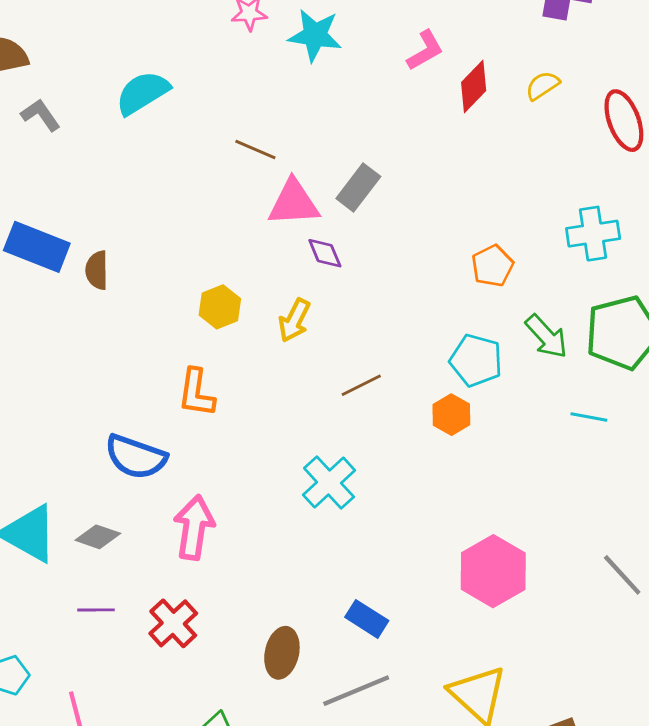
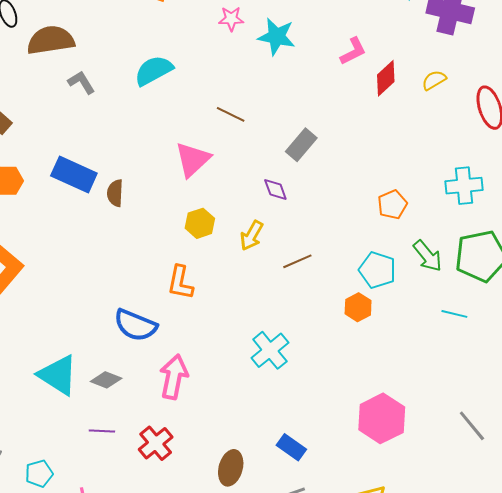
pink triangle: (294, 203) -> (193, 159), moved, turned -42
brown line: (361, 385) -> (297, 261), moved

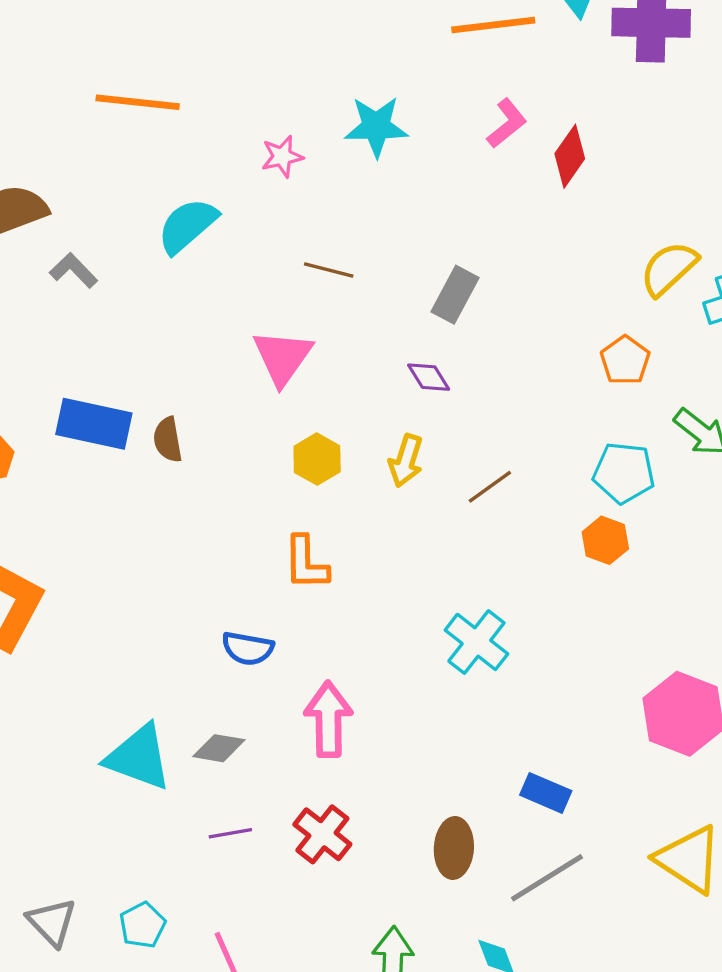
pink star: (231, 19) -> (282, 156), moved
yellow semicircle: (434, 80) -> (669, 268), moved, size x1.5
blue semicircle: (135, 325) -> (248, 648), size x0.7

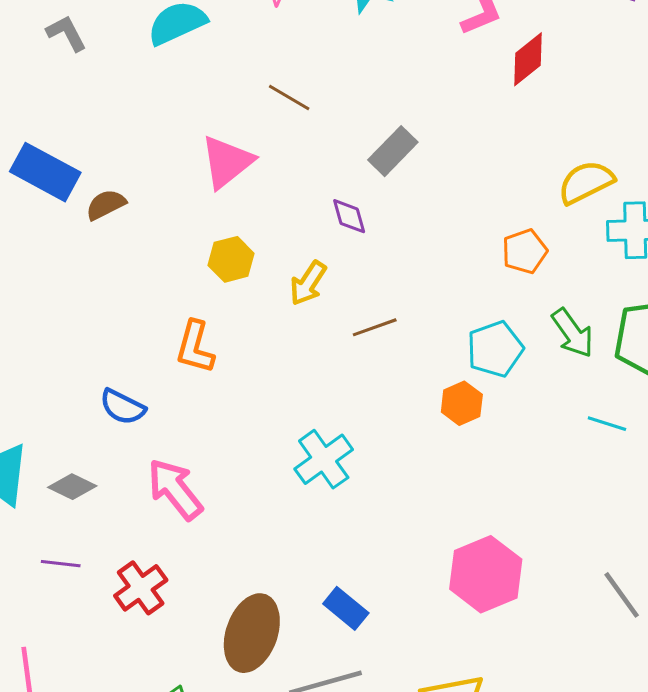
brown semicircle: (168, 440) -> (106, 205), turned 57
cyan pentagon: (624, 473) -> (495, 349), turned 30
pink arrow: (328, 719) -> (175, 489), turned -54
brown ellipse: (454, 848) -> (252, 633), size x1.4

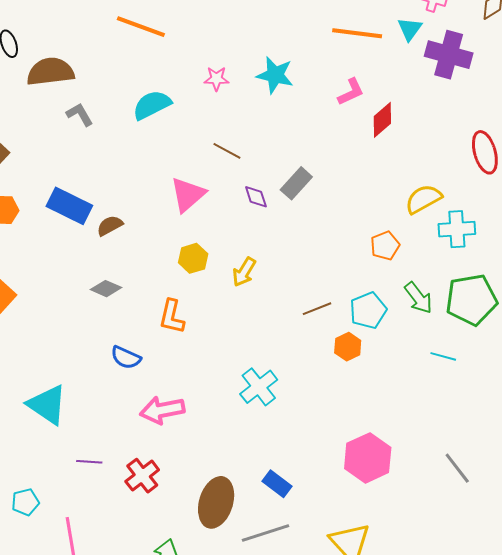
purple diamond: (349, 216) -> (256, 197), moved
brown line: (375, 327) -> (317, 309), moved
gray diamond: (72, 487) -> (106, 289), moved
pink arrow: (175, 489) -> (162, 410), turned -60

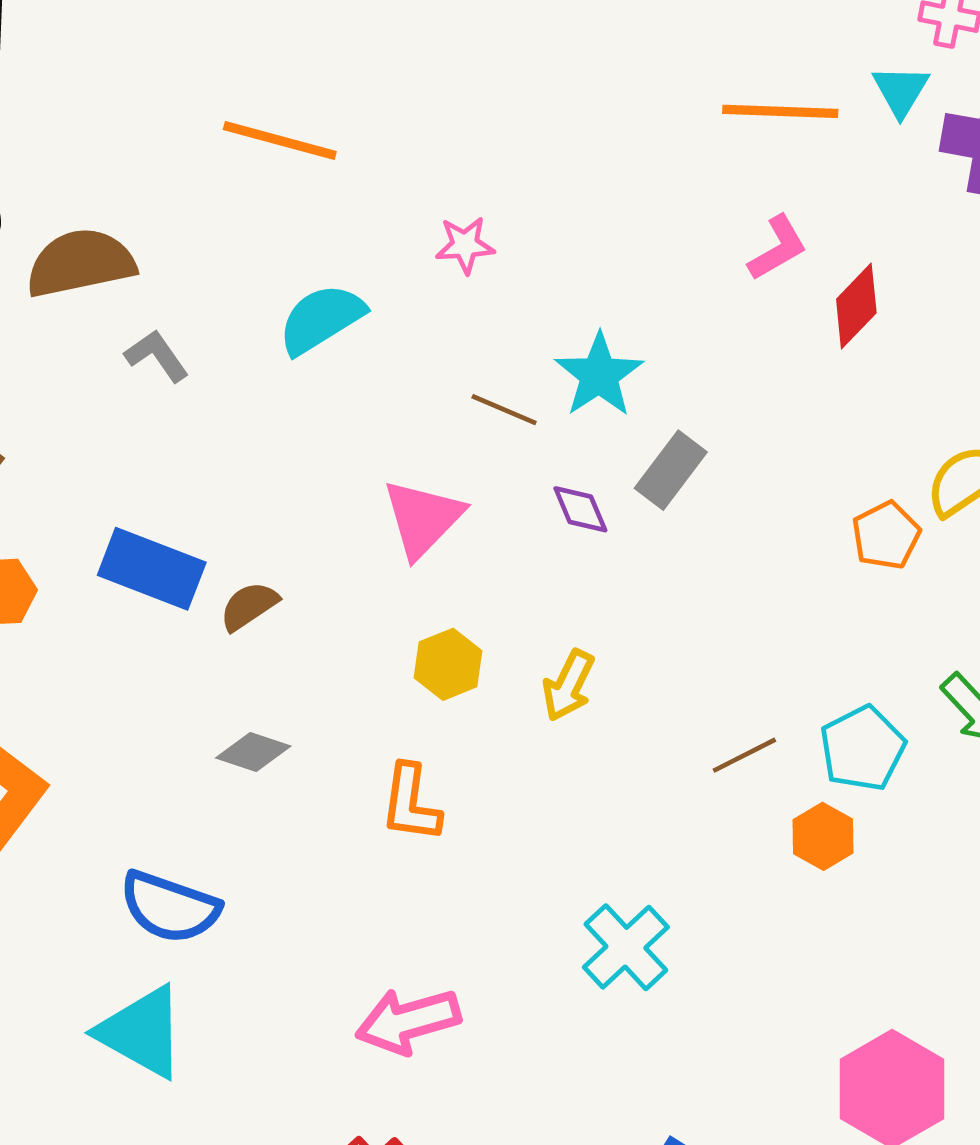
cyan star: (275, 75) -> (599, 375), moved, turned 30
orange pentagon: (385, 246) -> (886, 535), moved
blue semicircle: (126, 358) -> (170, 907), moved, size x1.4

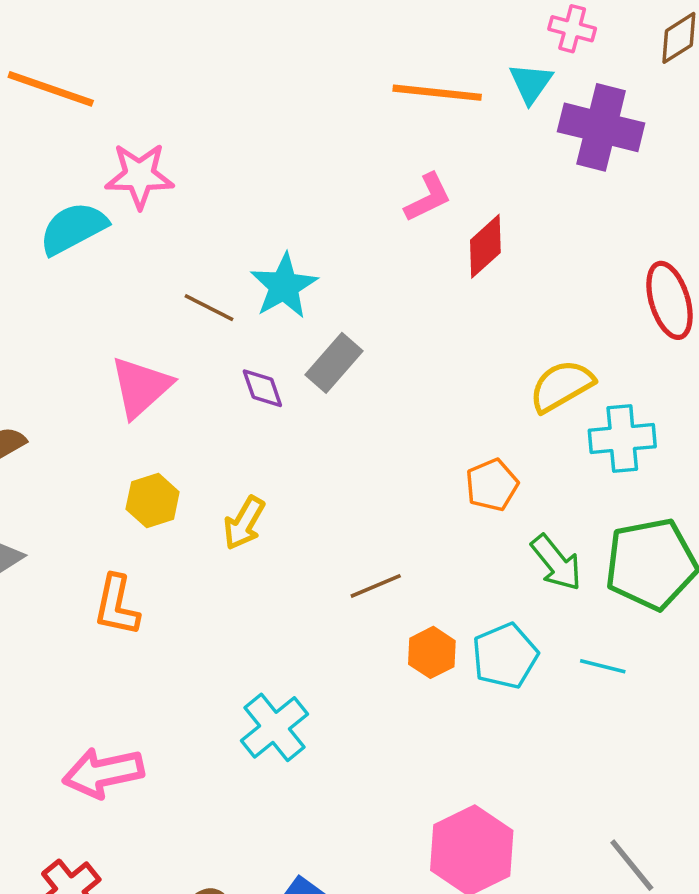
pink star: (465, 245) -> (139, 176), moved, size x1.5
orange pentagon: (886, 535) -> (492, 485), moved
cyan pentagon: (863, 748) -> (505, 656), moved

